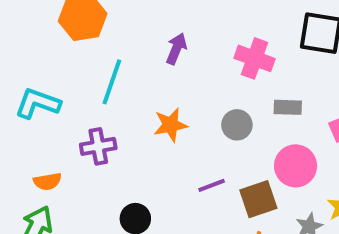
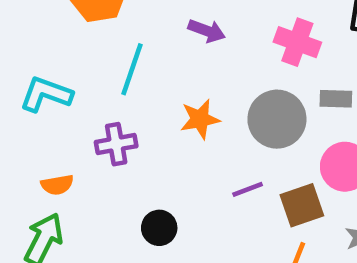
purple arrow: (176, 49) -> (207, 31), turned 88
gray circle: (237, 125) -> (277, 119), size x1.6

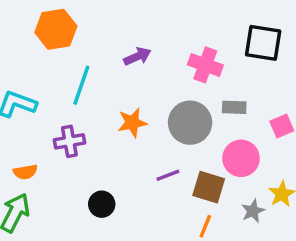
purple arrow: (207, 31) -> (137, 56), turned -44
brown square: (302, 205) -> (209, 187), turned 36

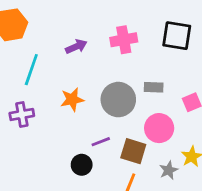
pink cross: (205, 65) -> (124, 40), moved, turned -30
black circle: (102, 204) -> (82, 165), moved

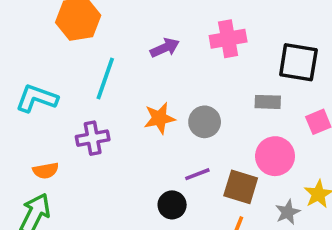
black square: (177, 36) -> (298, 62), moved
gray circle: (118, 100) -> (205, 122), moved, size x0.7

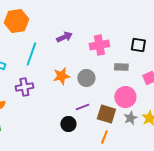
pink cross: (228, 39) -> (99, 45), moved
black square: (298, 62) -> (138, 45), size x0.7
gray star: (288, 212) -> (130, 118), moved

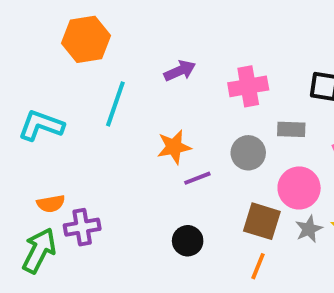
gray circle: (86, 78) -> (248, 153), moved
purple cross: (24, 87) -> (82, 227), moved
purple line: (82, 107) -> (197, 178), moved

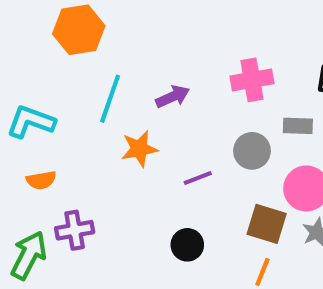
purple arrow: (180, 71) -> (173, 97), moved
orange star: (174, 147) -> (139, 149), moved
orange semicircle: (51, 204) -> (41, 180), moved

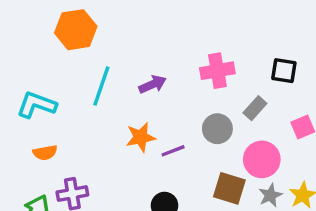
gray rectangle: (298, 126) -> (255, 108), turned -50
orange star: (139, 149) -> (141, 137), moved

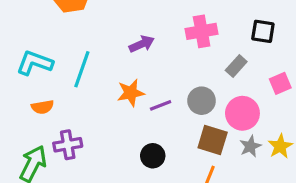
cyan line: (101, 86) -> (82, 69), moved
gray circle: (217, 129) -> (202, 101), moved

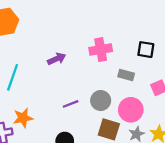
gray rectangle: (236, 66) -> (126, 75), turned 63
orange star: (131, 93) -> (23, 118), moved

